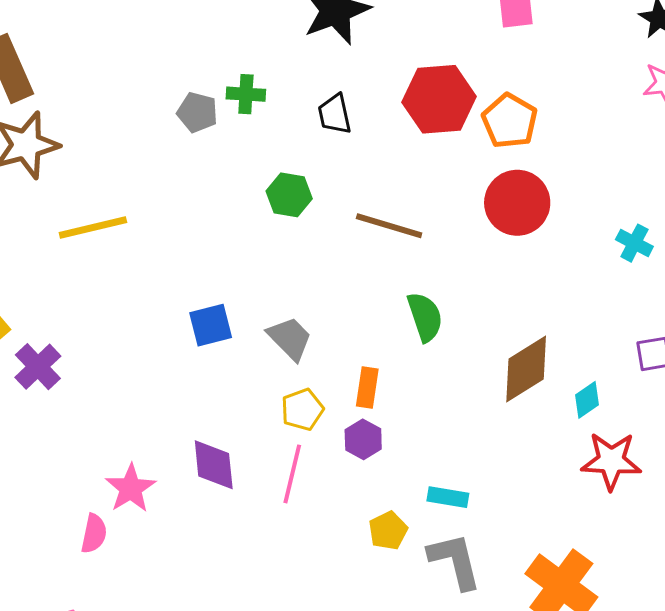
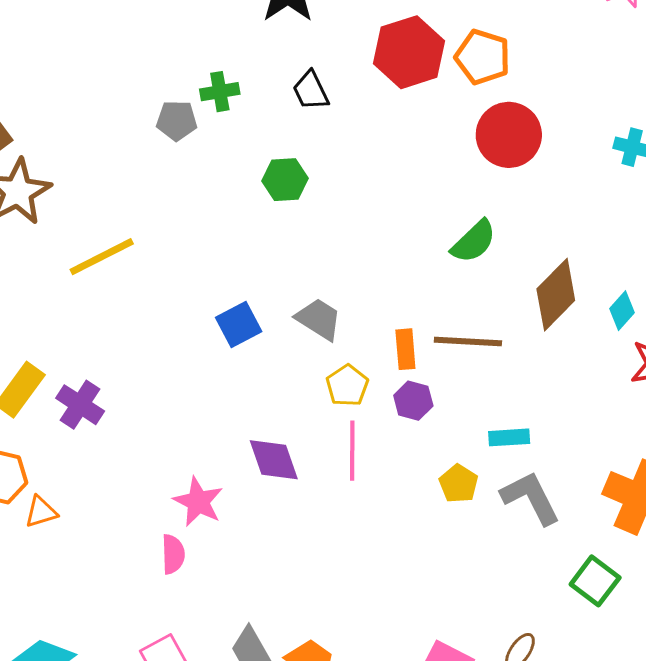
brown line: (389, 226) -> (468, 342), moved
green semicircle: (425, 317) -> (474, 242), moved, turned 78

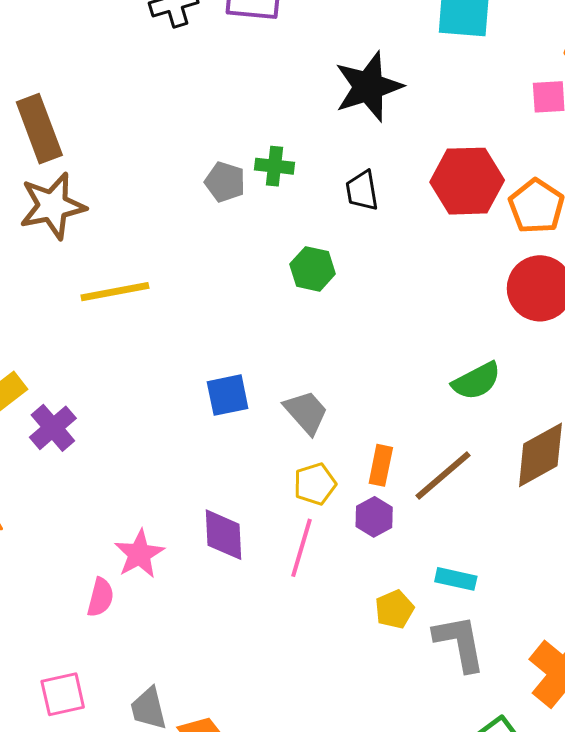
brown line: (468, 342) -> (443, 475), turned -60

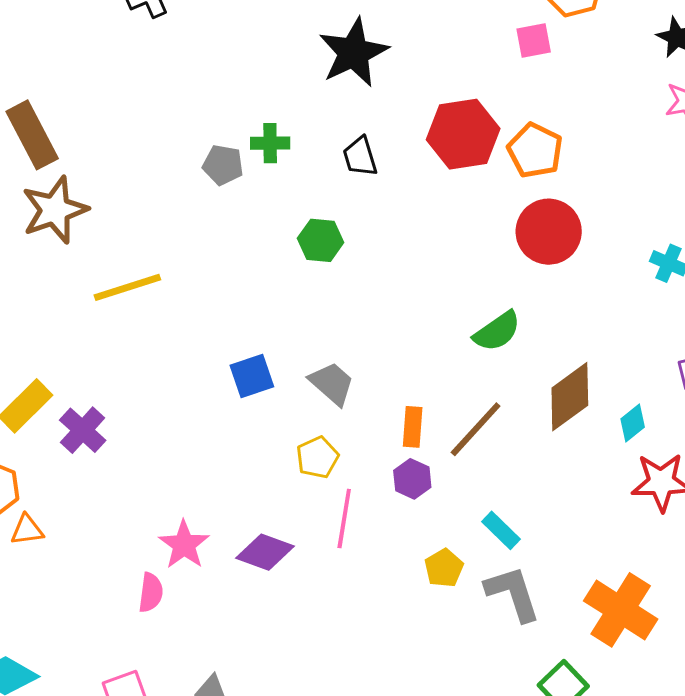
yellow pentagon: (315, 484) -> (317, 457), moved
purple diamond: (224, 535) -> (265, 552), moved, turned -60
cyan rectangle: (456, 579) -> (501, 530), turned 39

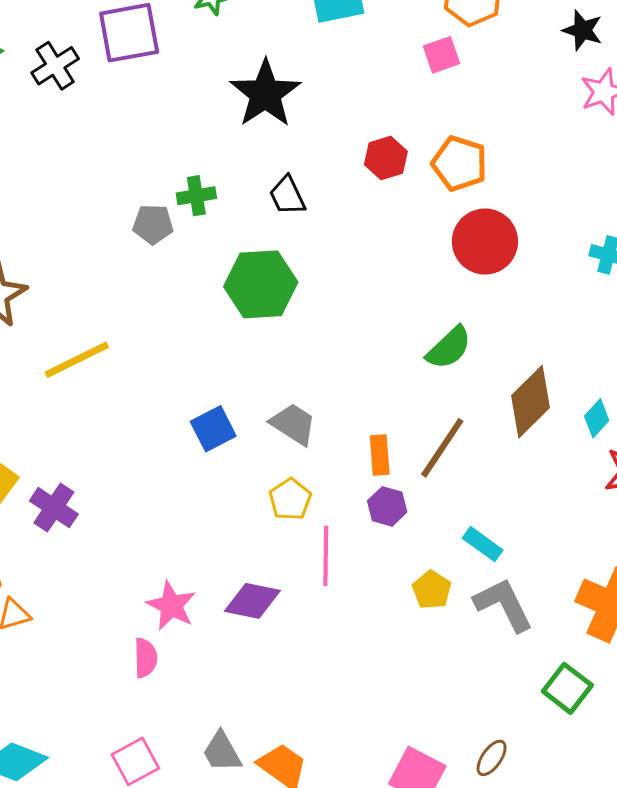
red hexagon: (463, 134) -> (386, 158), size x0.6
green hexagon: (321, 240) -> (261, 284), size x1.6

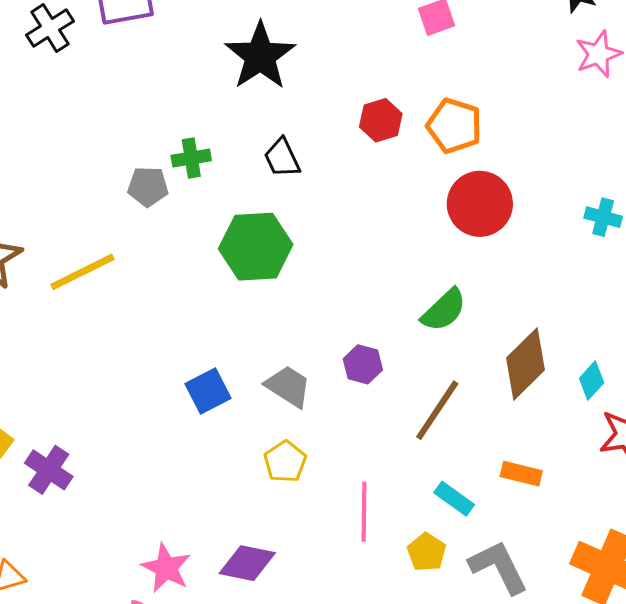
yellow line: (77, 360) -> (83, 272), moved
orange rectangle: (380, 455) -> (521, 474), moved, turned -72
purple hexagon: (387, 506) -> (363, 364), moved
cyan rectangle: (483, 544) -> (454, 499), moved
pink line: (326, 556) -> (364, 512), moved

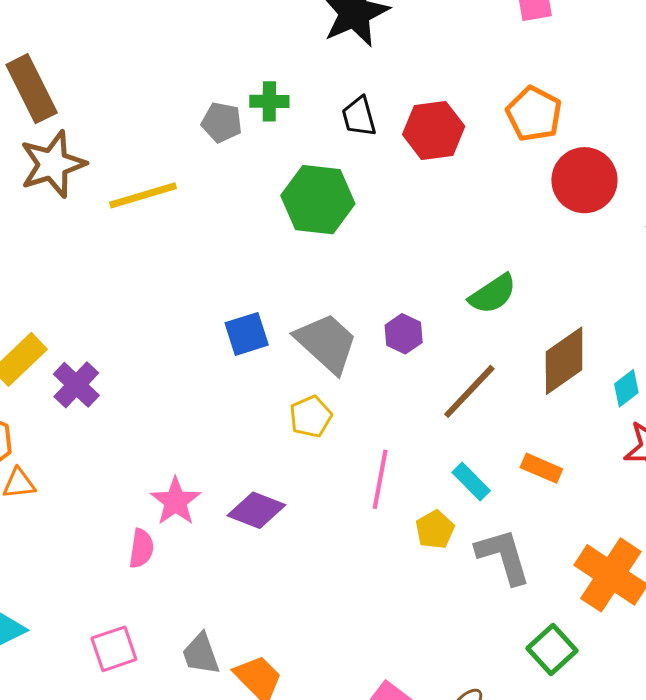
red hexagon: (381, 120) -> (434, 130), moved, size x1.4
red circle: (480, 204) -> (584, 180), moved
gray trapezoid: (288, 386) -> (326, 343), size x1.4

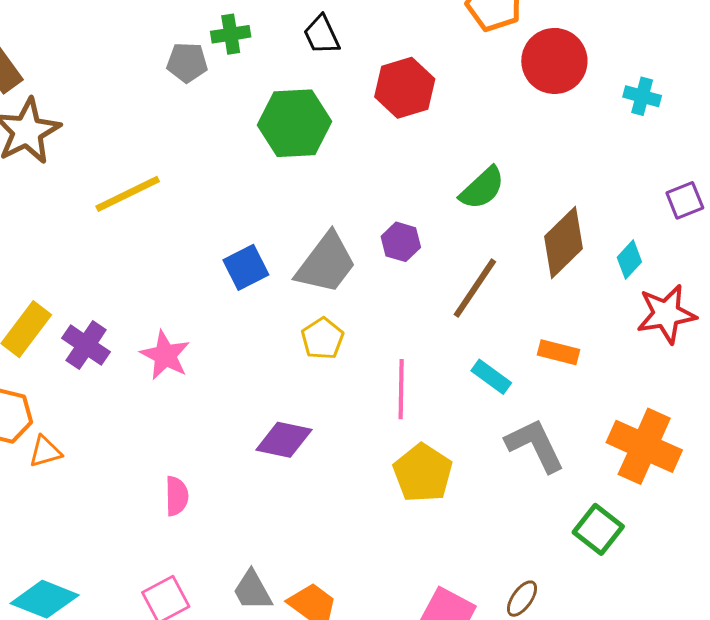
red hexagon: (434, 130) -> (405, 88), moved
yellow line: (143, 195) -> (128, 194), moved
gray trapezoid: (326, 343) -> (326, 263), turned 94
pink star: (176, 501) -> (165, 355), moved
yellow pentagon: (435, 530) -> (423, 473), moved, size x1.5

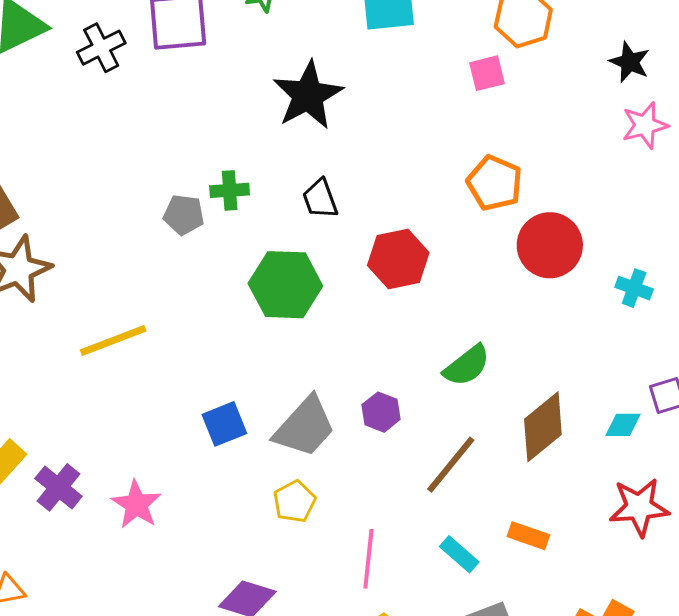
cyan diamond: (629, 260) -> (623, 425), moved, turned 42

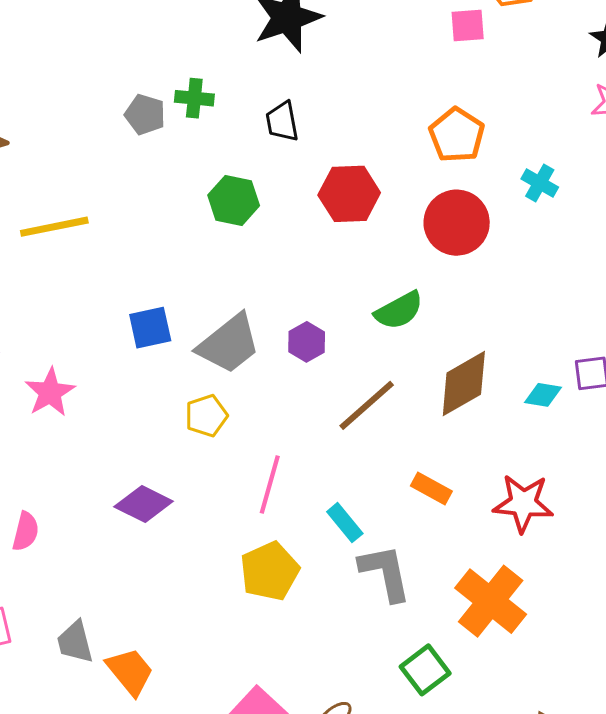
red circle: (550, 245) -> (457, 223), moved
green hexagon: (285, 285) -> (234, 200), size x0.7
cyan cross: (634, 288) -> (540, 183), moved
red star: (639, 507) -> (523, 503), moved
cyan rectangle: (459, 554) -> (345, 523), moved

